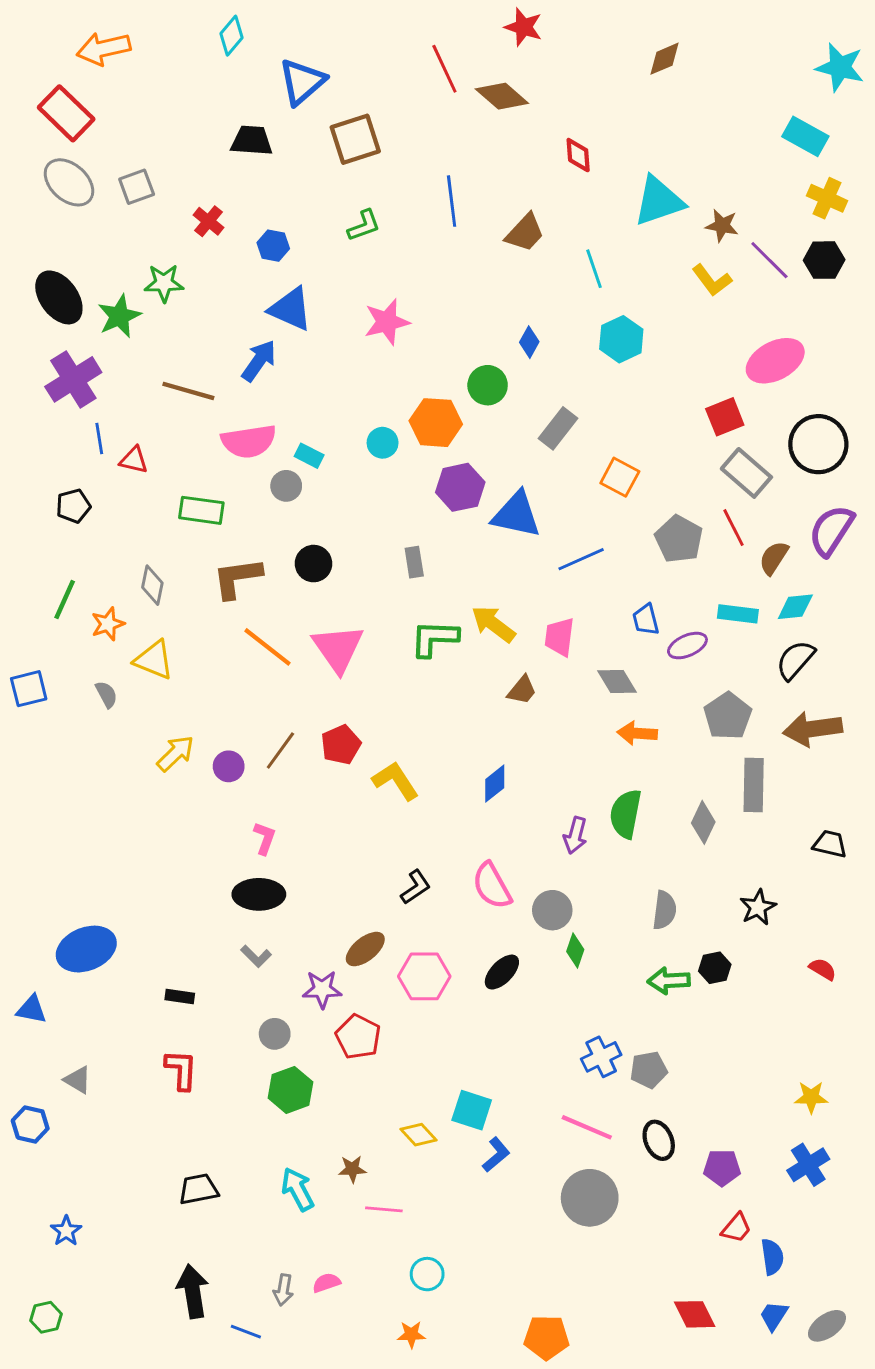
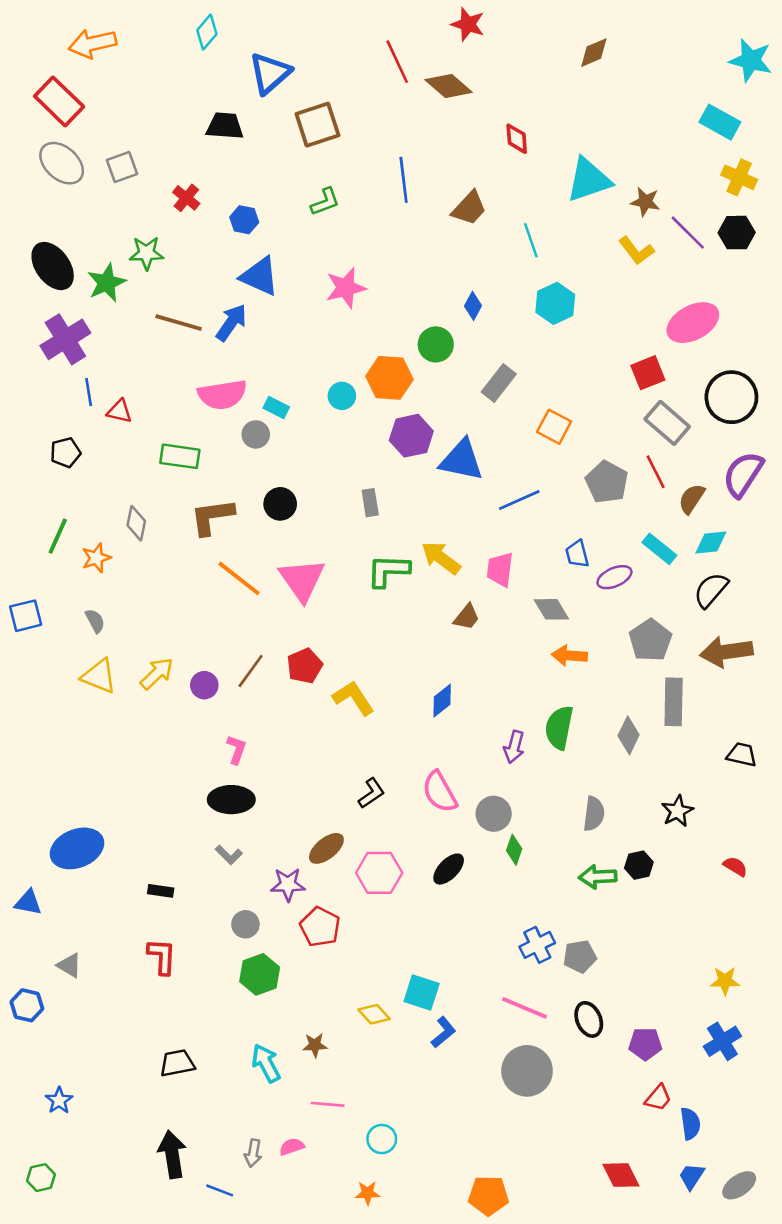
brown line: (188, 391) -> (179, 323), moved
cyan rectangle: (738, 614) -> (659, 549), turned 32
yellow triangle: (154, 660) -> (99, 676), moved
pink line: (384, 1209) -> (328, 1104), moved

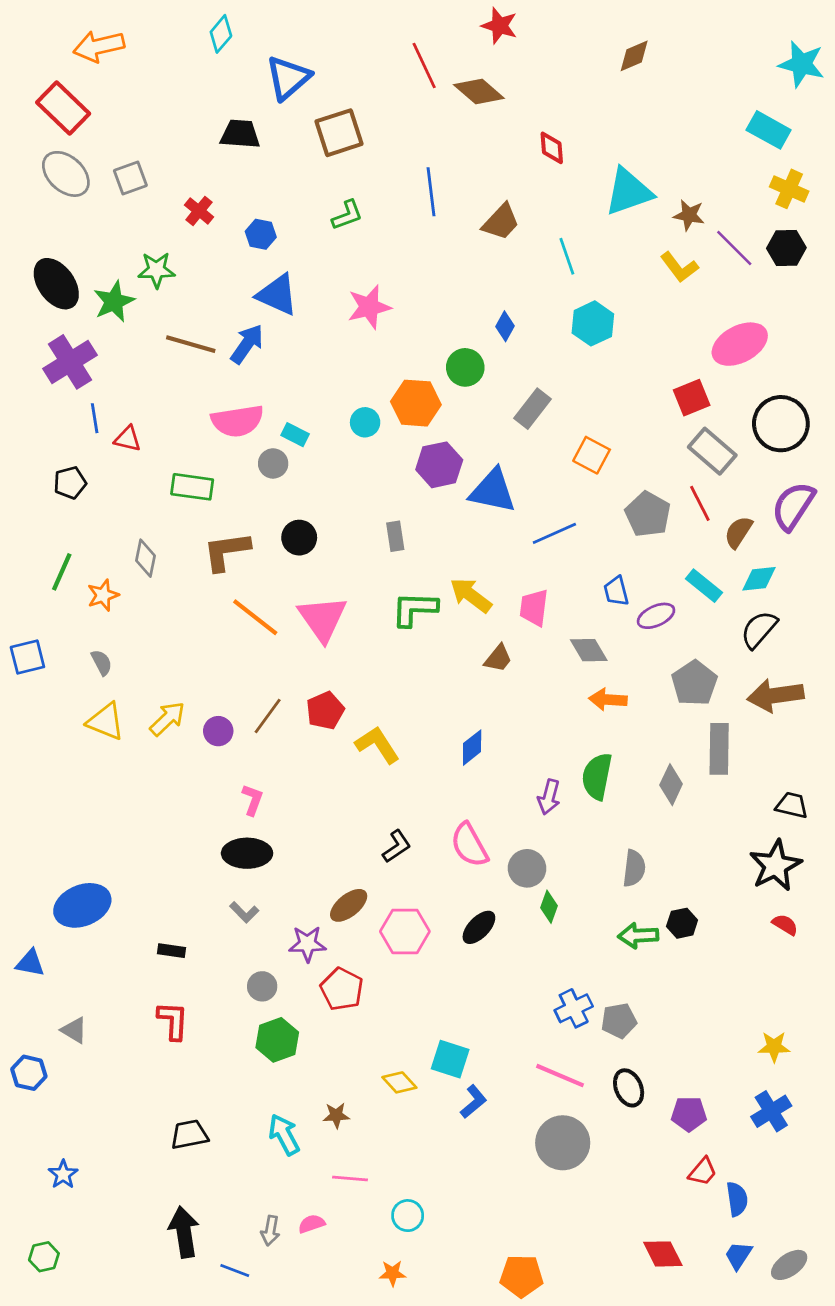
black star: (677, 811) -> (775, 866), moved, size x1.5

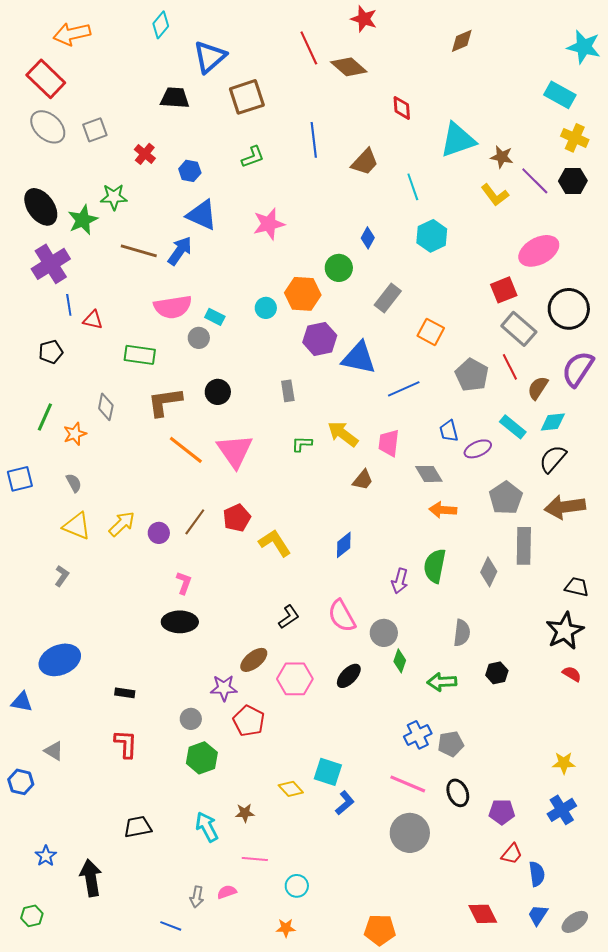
green L-shape: (414, 609) -> (302, 444), size x0.6
gray L-shape: (244, 912) -> (62, 576), moved, turned -100
green arrow: (638, 936) -> (442, 682), moved
black arrow: (184, 1232) -> (91, 878), moved

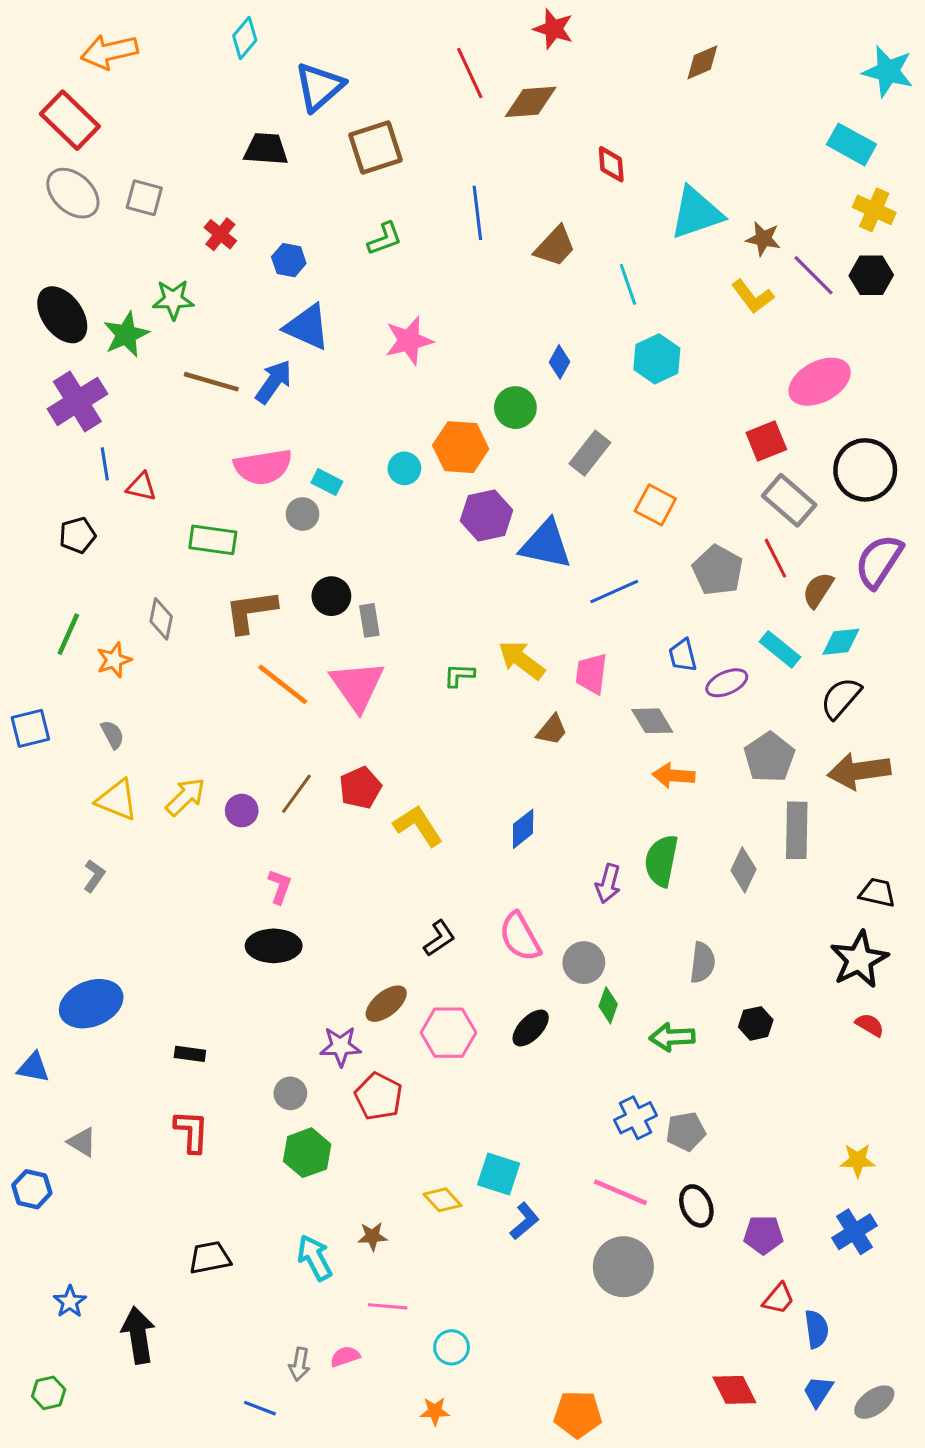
brown diamond: (349, 67) -> (531, 102), turned -45
gray square: (95, 130) -> (144, 198), turned 35
gray rectangle: (288, 391) -> (369, 620), moved

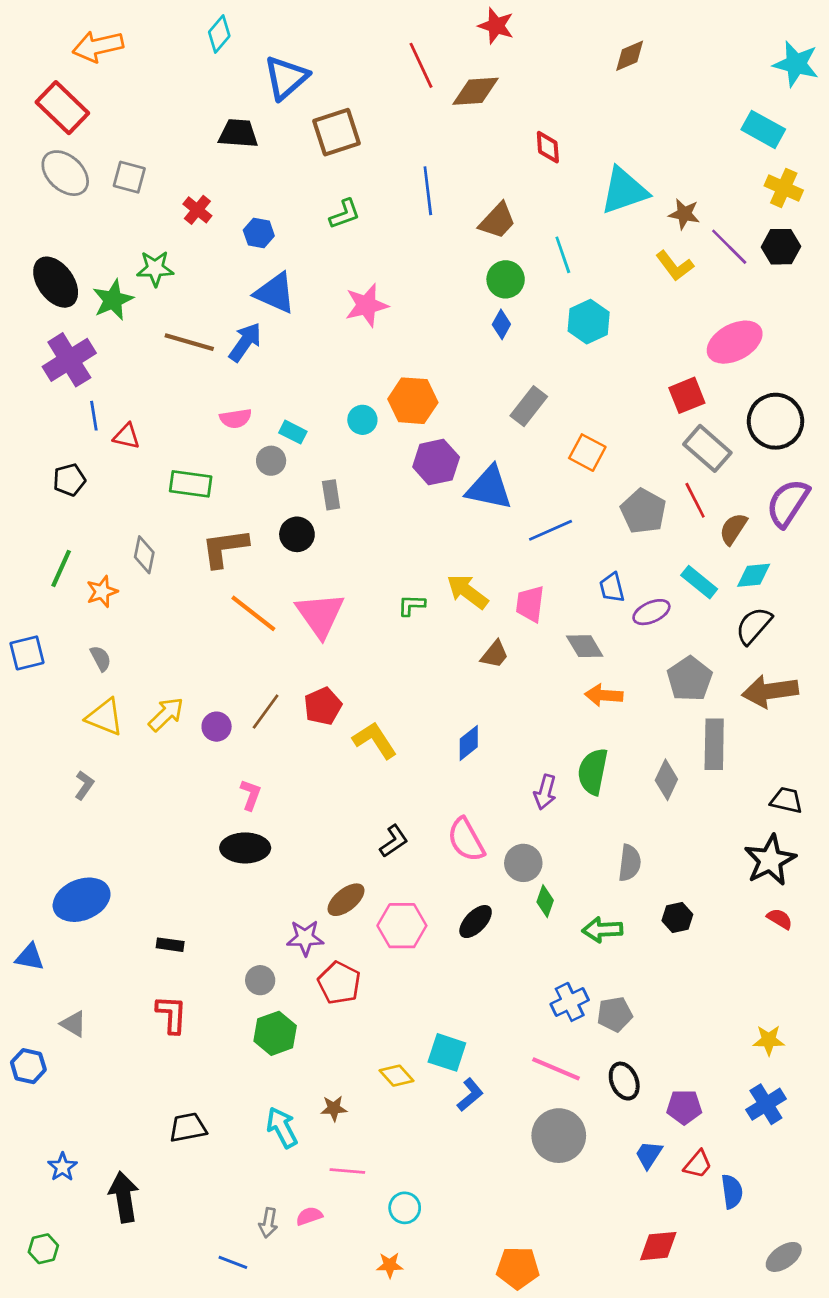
green circle: (515, 408) -> (506, 279), moved
pink semicircle: (263, 467) -> (236, 418), size x0.6
gray rectangle: (369, 620) -> (331, 495), moved
red diamond: (734, 1390) -> (658, 1246), turned -69
blue trapezoid: (818, 1391) -> (649, 1155), moved

